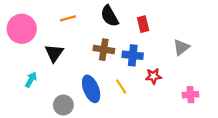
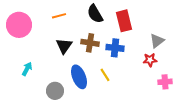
red rectangle: (143, 24) -> (124, 21), size x1.5
black triangle: (54, 53) -> (64, 46), moved
red star: (153, 76) -> (150, 60), moved

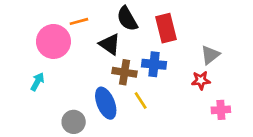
pink circle: (19, 25) -> (53, 41), moved
brown cross: (90, 43) -> (124, 72), moved
black triangle: (64, 46) -> (110, 44), moved, turned -30
cyan arrow: (27, 69) -> (37, 82), moved

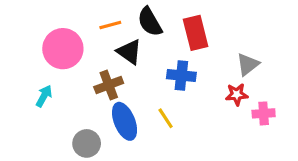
orange line: (79, 21) -> (110, 25), moved
brown cross: (124, 72) -> (109, 85), moved, turned -30
pink cross: (221, 110) -> (264, 113), moved

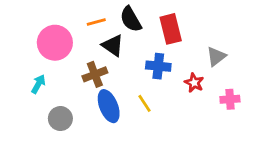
red star: (237, 94) -> (194, 83), moved, turned 30
gray circle: (87, 143) -> (60, 119), moved

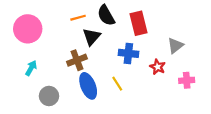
pink circle: (55, 43) -> (28, 29), moved
black triangle: (113, 45) -> (92, 37), turned 36

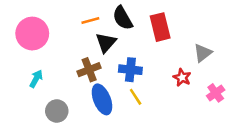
blue cross: (128, 53) -> (130, 70), moved
pink cross: (187, 80) -> (216, 93), turned -32

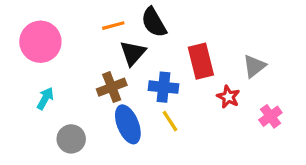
red rectangle: (160, 27) -> (201, 61), moved

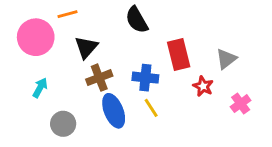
orange line: (113, 26) -> (67, 14), moved
black triangle: (133, 53) -> (86, 47), moved

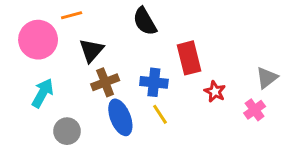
gray triangle: (226, 59) -> (267, 78), moved
cyan arrow: (40, 88) -> (43, 93), size x1.4

